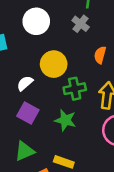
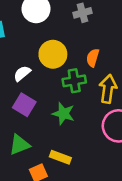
gray cross: (81, 24) -> (82, 13), turned 35
orange semicircle: (100, 55) -> (93, 58), moved

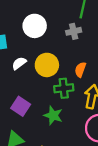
white semicircle: (22, 73) -> (19, 63), moved

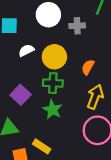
gray cross: (74, 31) -> (77, 26), moved
green cross: (64, 88) -> (53, 83), moved

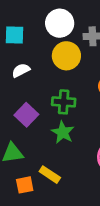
white semicircle: (26, 50) -> (21, 70), moved
yellow circle: (54, 57) -> (66, 56), moved

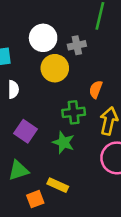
white semicircle: (21, 70) -> (13, 89), turned 126
green cross: (64, 102) -> (74, 112), moved

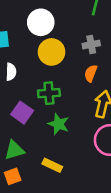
gray cross: (77, 45) -> (91, 45), moved
green cross: (74, 112) -> (49, 93), moved
orange square: (35, 199) -> (13, 176), moved

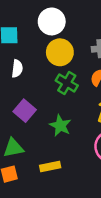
green cross: (49, 93) -> (67, 83), moved, turned 30
yellow rectangle: (52, 165) -> (50, 167), turned -42

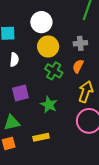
purple square: (25, 111) -> (20, 93), turned 36

